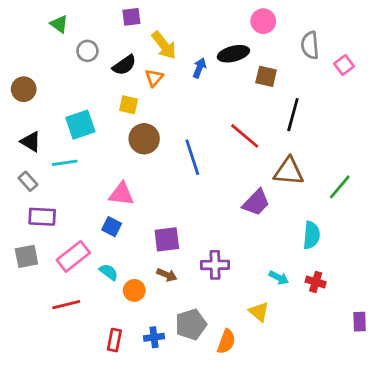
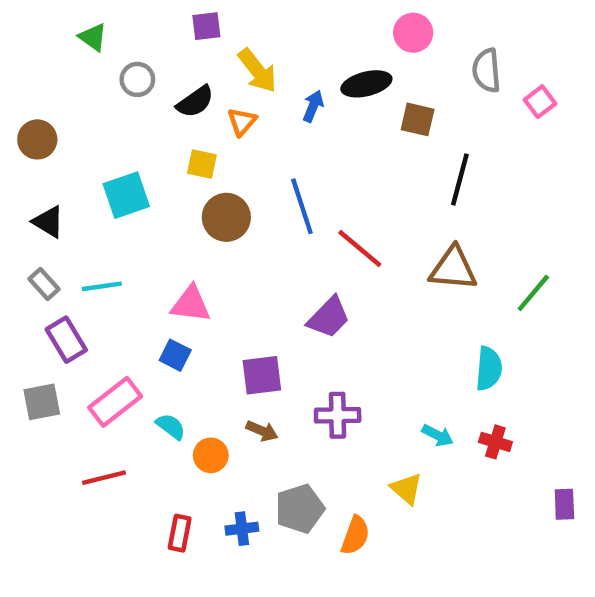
red line: (245, 136) -> (360, 248), moved
blue line: (192, 157) -> (302, 206), moved
cyan line: (65, 163) -> (102, 286), moved
purple trapezoid: (256, 203) -> (329, 317), moved
purple rectangle: (42, 217) -> (66, 340), turned 56

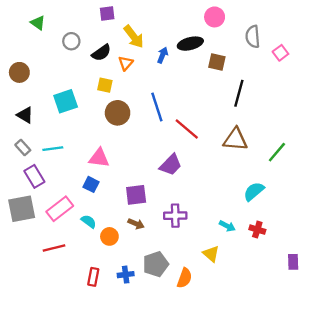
green triangle: (93, 37) -> (38, 23), moved
cyan semicircle: (489, 369) -> (254, 191), turned -135
gray square: (42, 402) -> (22, 209), size x1.4

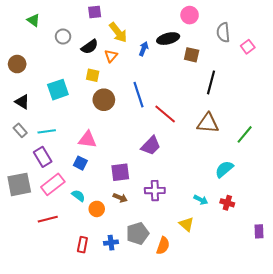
purple rectangle: (34, 176) -> (43, 157), moved

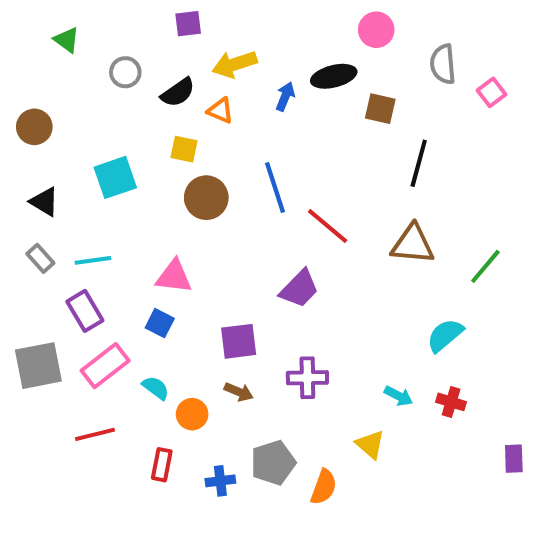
yellow arrow: (118, 32) -> (235, 64), turned 110
orange triangle: (111, 56) -> (220, 111), turned -48
red rectangle: (82, 245) -> (162, 465), moved

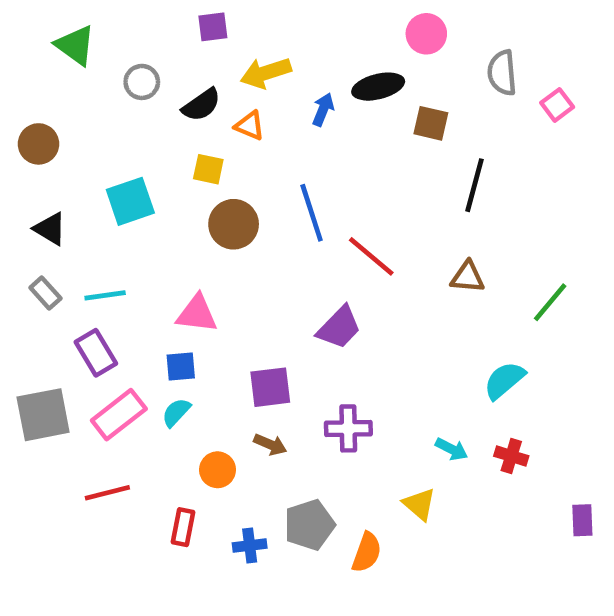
green triangle: (67, 40) -> (75, 45), size x1.4
brown triangle: (413, 244) -> (468, 277), size x0.7
blue square: (160, 323) -> (181, 367), turned -32
cyan semicircle: (156, 388) -> (176, 412), moved, turned -84

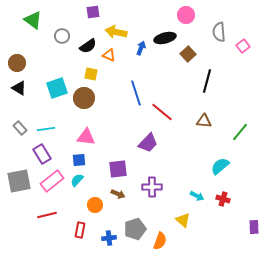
yellow arrow: (266, 73) -> (116, 32), turned 30
brown square: (431, 123) -> (188, 54), turned 35
brown circle: (234, 224) -> (84, 98), moved
black triangle: (50, 229) -> (19, 88), moved

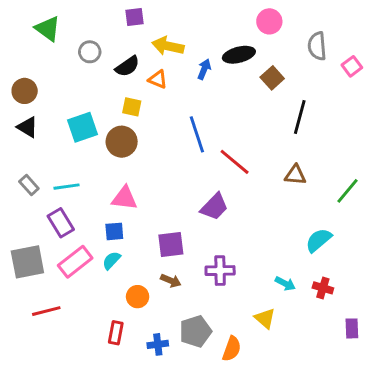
red line: (47, 215) -> (46, 311), moved
purple rectangle: (254, 227) -> (352, 328), moved

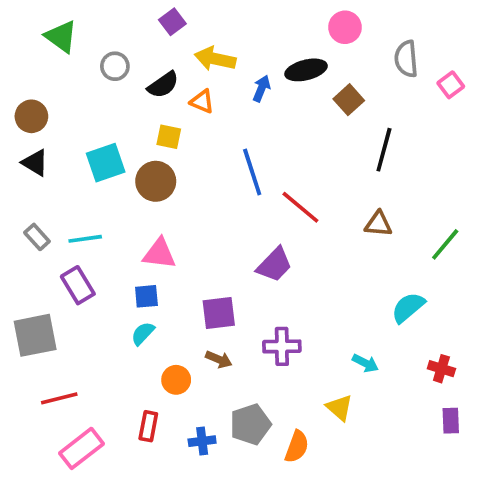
purple square: (135, 17) -> (172, 22), turned -30
pink rectangle: (75, 262) -> (82, 448), moved
red cross: (323, 288) -> (441, 369), moved

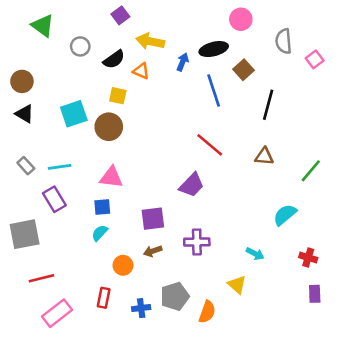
blue line: (252, 172) -> (214, 90), moved
brown arrow: (219, 359) -> (153, 251), turned 138

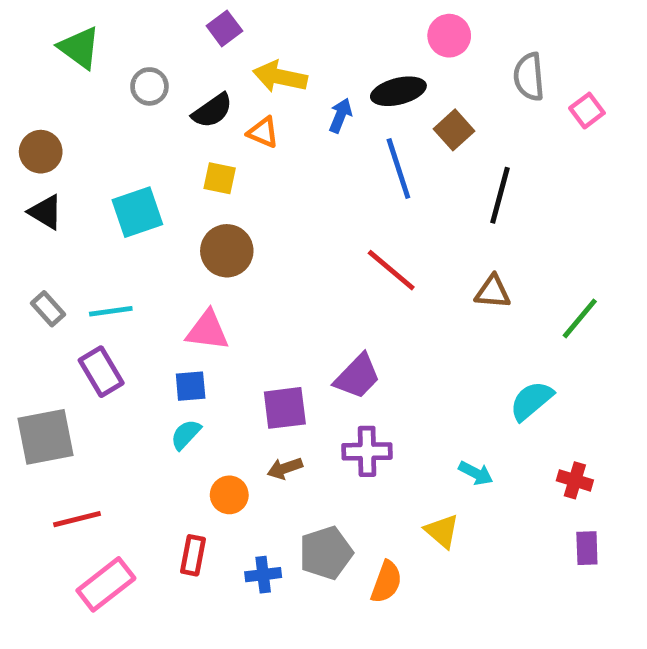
brown circle: (109, 127) -> (227, 251), moved
purple trapezoid: (192, 185) -> (357, 376), moved

